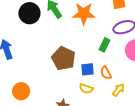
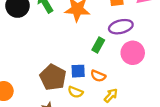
brown pentagon: (63, 58) -> (53, 77), moved
orange semicircle: (106, 73) -> (98, 76), turned -40

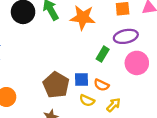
yellow semicircle: (75, 92) -> (87, 100), moved

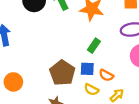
green rectangle: (103, 54) -> (94, 46), moved

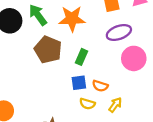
brown pentagon: (62, 73) -> (48, 50), moved

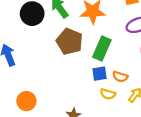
green rectangle: (81, 57) -> (102, 49), size x1.5

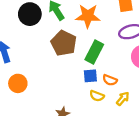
orange circle: (26, 101) -> (18, 83), moved

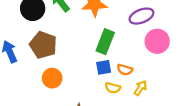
brown pentagon: (64, 43) -> (43, 45), moved
orange circle: (18, 83) -> (52, 78), moved

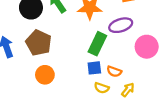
purple ellipse: (141, 16) -> (121, 25), moved

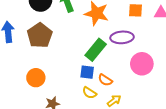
orange circle: (45, 75) -> (36, 78), moved

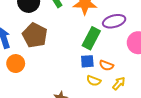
orange circle: (36, 78) -> (16, 64), moved

